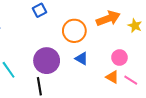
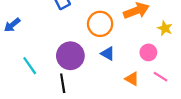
yellow star: (135, 26) -> (165, 28), moved
orange triangle: (112, 77) -> (132, 79), moved

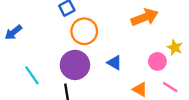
orange circle: (100, 24) -> (84, 31), moved
yellow star: (165, 28) -> (175, 48), moved

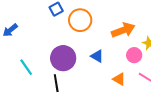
orange arrow: (145, 17) -> (123, 30), moved
orange circle: (84, 31) -> (80, 20), moved

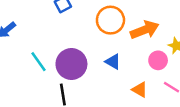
orange circle: (80, 20) -> (110, 20), moved
cyan line: (26, 67) -> (39, 62), moved

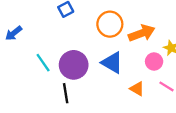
blue triangle: (113, 62) -> (112, 63), size x1.5

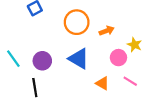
orange arrow: (142, 33) -> (107, 31), size x0.6
purple circle: (74, 65) -> (42, 61), size x0.7

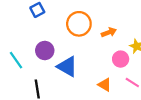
blue triangle: (79, 59) -> (67, 67), moved
purple circle: (42, 61) -> (45, 50), moved

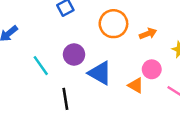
pink circle: (121, 59) -> (152, 69), moved
orange triangle: (105, 85) -> (136, 85), moved

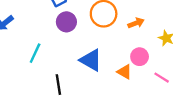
purple circle: (74, 55) -> (66, 22), moved
cyan line: (41, 66) -> (35, 53), turned 60

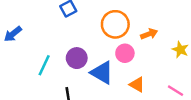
purple circle: (66, 22) -> (77, 58), moved
pink circle: (140, 57) -> (125, 53), moved

